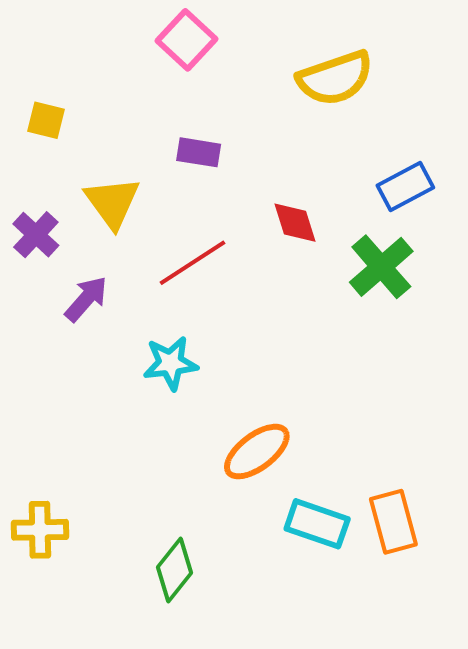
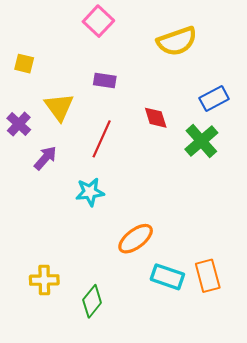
red line: (193, 263) -> (102, 139), turned -33
yellow cross: (40, 530) -> (44, 280), moved

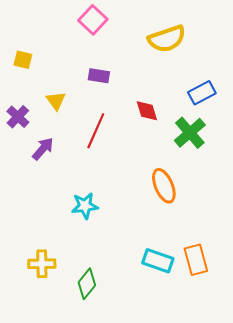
yellow triangle: (59, 107) -> (56, 101), size x0.7
cyan star: (90, 192) -> (85, 206), moved
orange ellipse: (136, 239) -> (164, 186), moved, turned -76

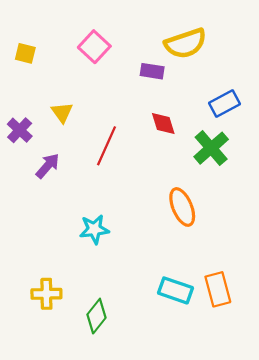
pink square: (93, 20) -> (94, 47), moved
yellow square: (23, 60) -> (25, 53), moved
purple rectangle: (99, 76) -> (152, 71), moved

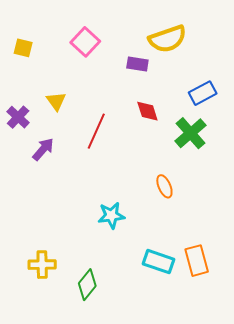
orange ellipse: (182, 207) -> (164, 186), size x0.7
cyan star: (94, 229) -> (111, 215), moved

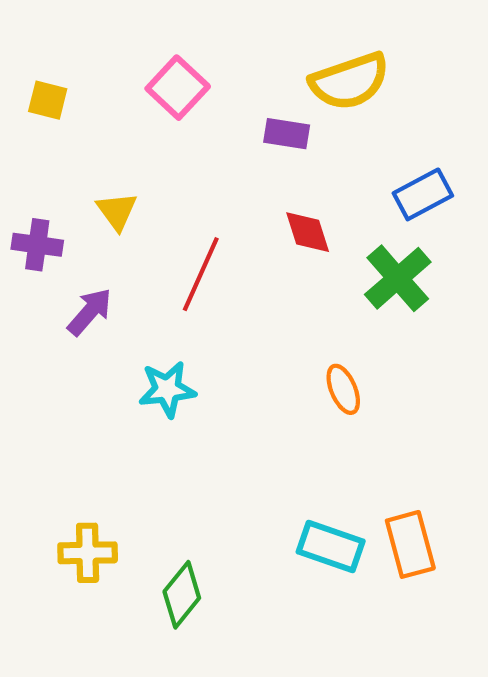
purple cross: (18, 117) -> (37, 245), turned -35
cyan star: (111, 215) -> (167, 389), moved

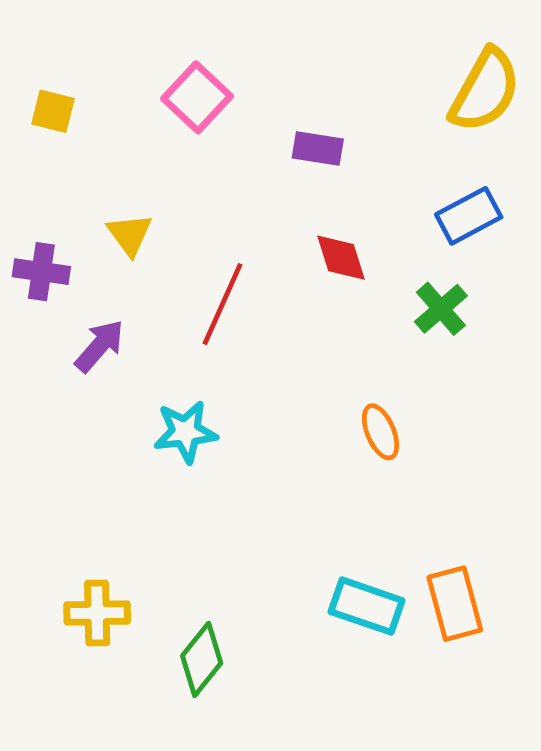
yellow semicircle: (350, 81) -> (485, 90), moved, turned -42
green cross: (398, 278) -> (441, 309), size x0.7

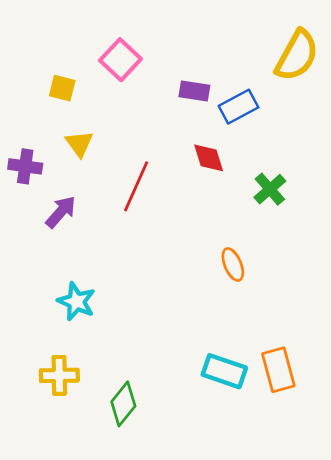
yellow square: (53, 111) -> (62, 88), moved
blue rectangle: (469, 216) -> (239, 107), moved
cyan star: (185, 432) -> (76, 301), moved, turned 30

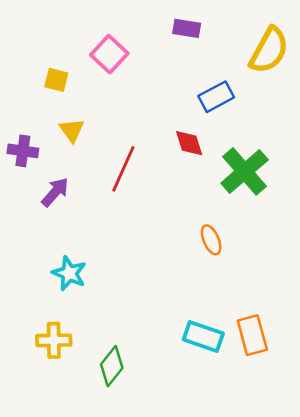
purple rectangle: (194, 91) -> (187, 28), moved
green cross: (270, 189) -> (245, 171), size x1.6

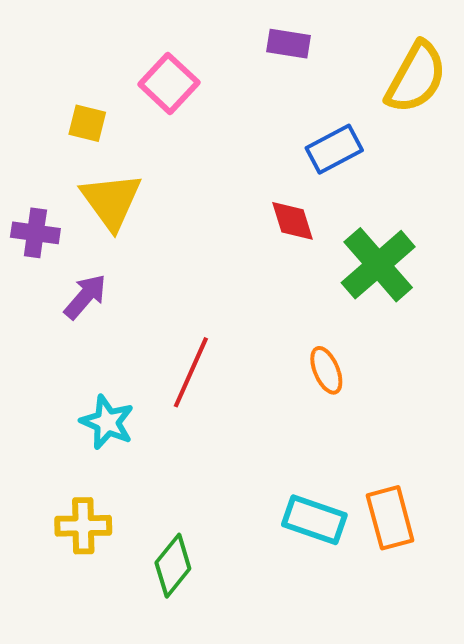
yellow triangle: (72, 130) -> (111, 201), size x1.6
red line: (123, 169) -> (191, 372), moved

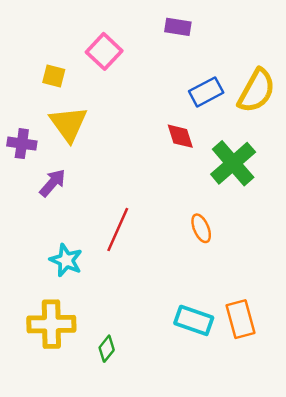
yellow semicircle: (416, 77) -> (256, 91), moved
yellow cross: (83, 526) -> (51, 324), size x1.4
green diamond: (173, 566) -> (107, 349), size x0.7

